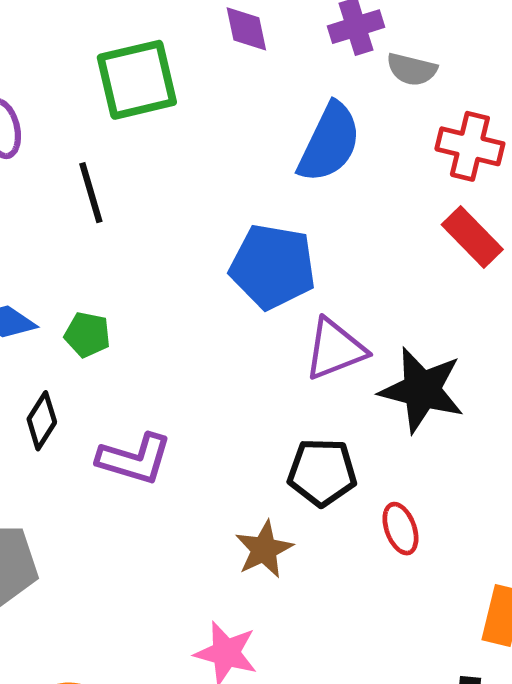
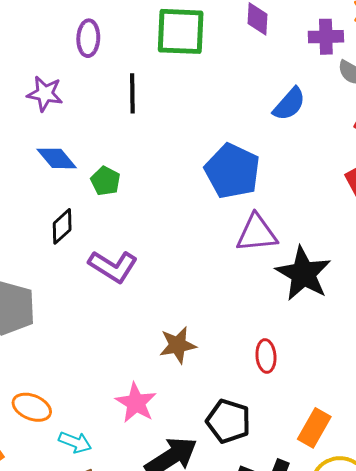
blue semicircle: (329, 143) -> (289, 104), size x0.7
black pentagon: (322, 472) -> (228, 421), moved

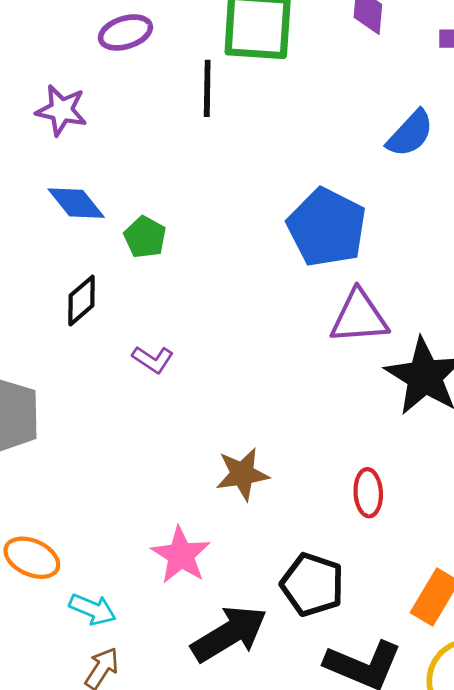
purple ellipse: (88, 38) -> (125, 32), turned 69
black line: (132, 93) -> (207, 88), moved
purple L-shape: (113, 266) -> (153, 359), size x0.6

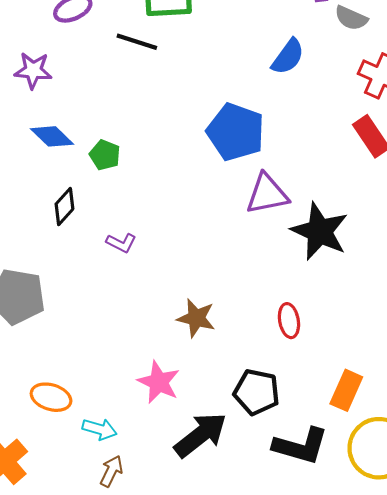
black line: (207, 88) -> (137, 42), turned -66
brown star: (242, 474) -> (196, 318), turned 30

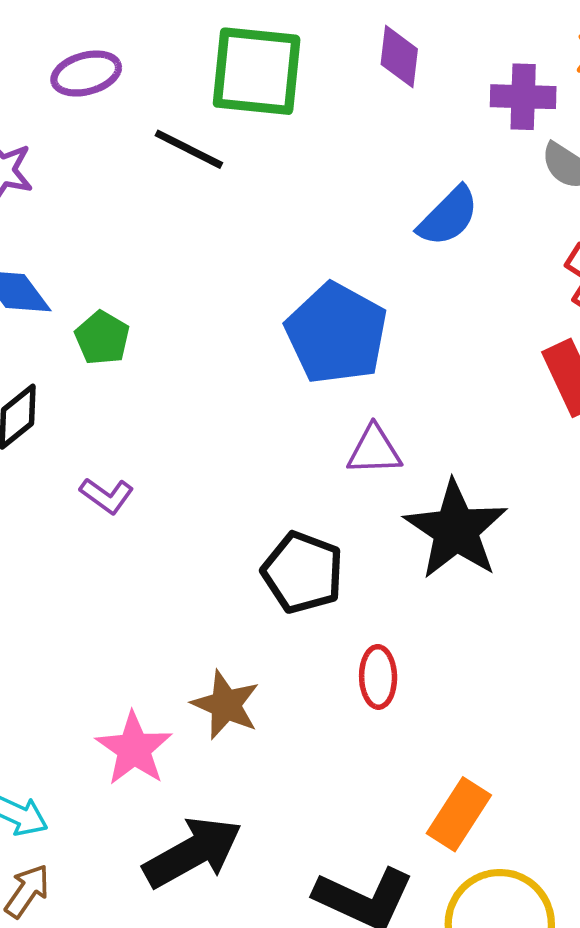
purple triangle: (267, 194) -> (374, 450), size x0.7
brown star: (196, 318) -> (226, 705), moved
black pentagon: (257, 392) -> (303, 572), moved

